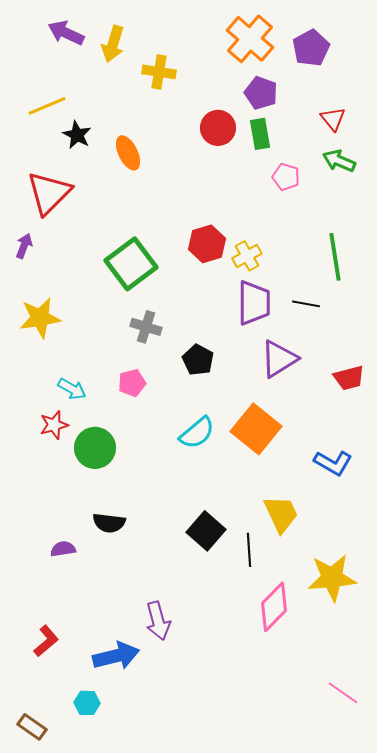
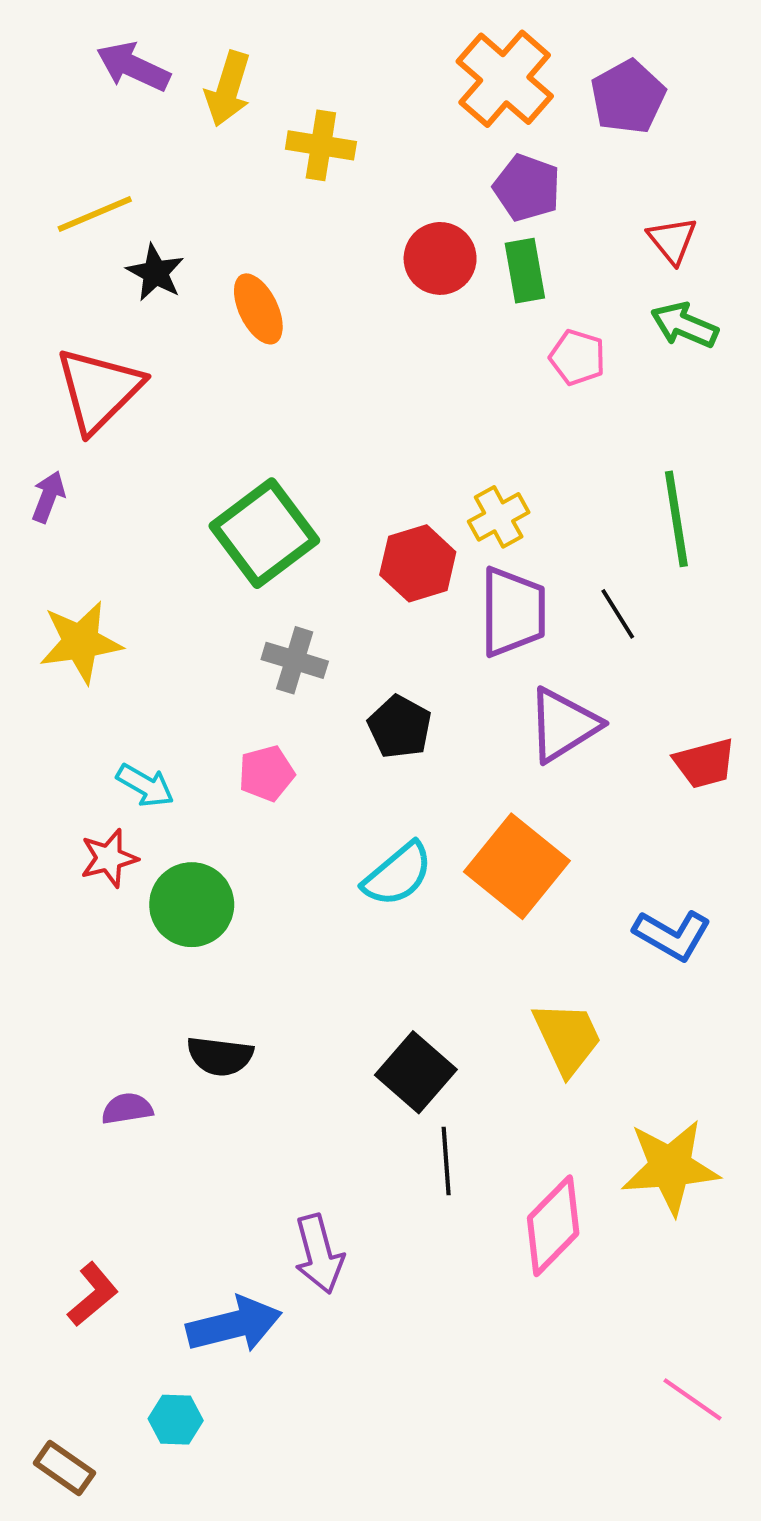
red hexagon: (207, 244) -> (418, 563), moved
black line: (306, 304) -> (618, 614), turned 48
black line: (249, 550) -> (446, 1161), moved

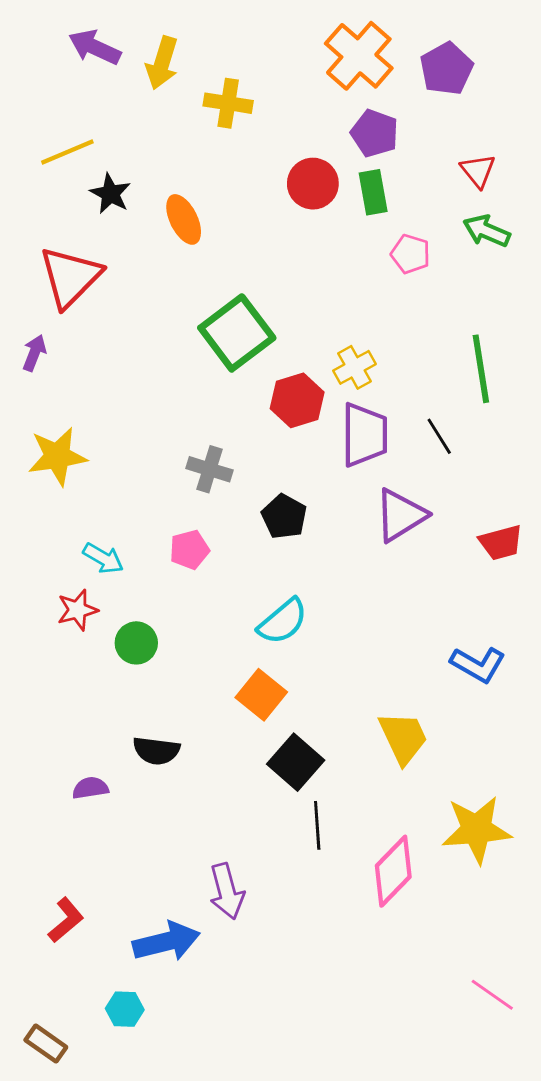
green square: (264, 533) -> (237, 333), moved
orange square: (517, 866) -> (261, 695), moved, size x0.7
green circle: (192, 905) -> (136, 643), size x0.7

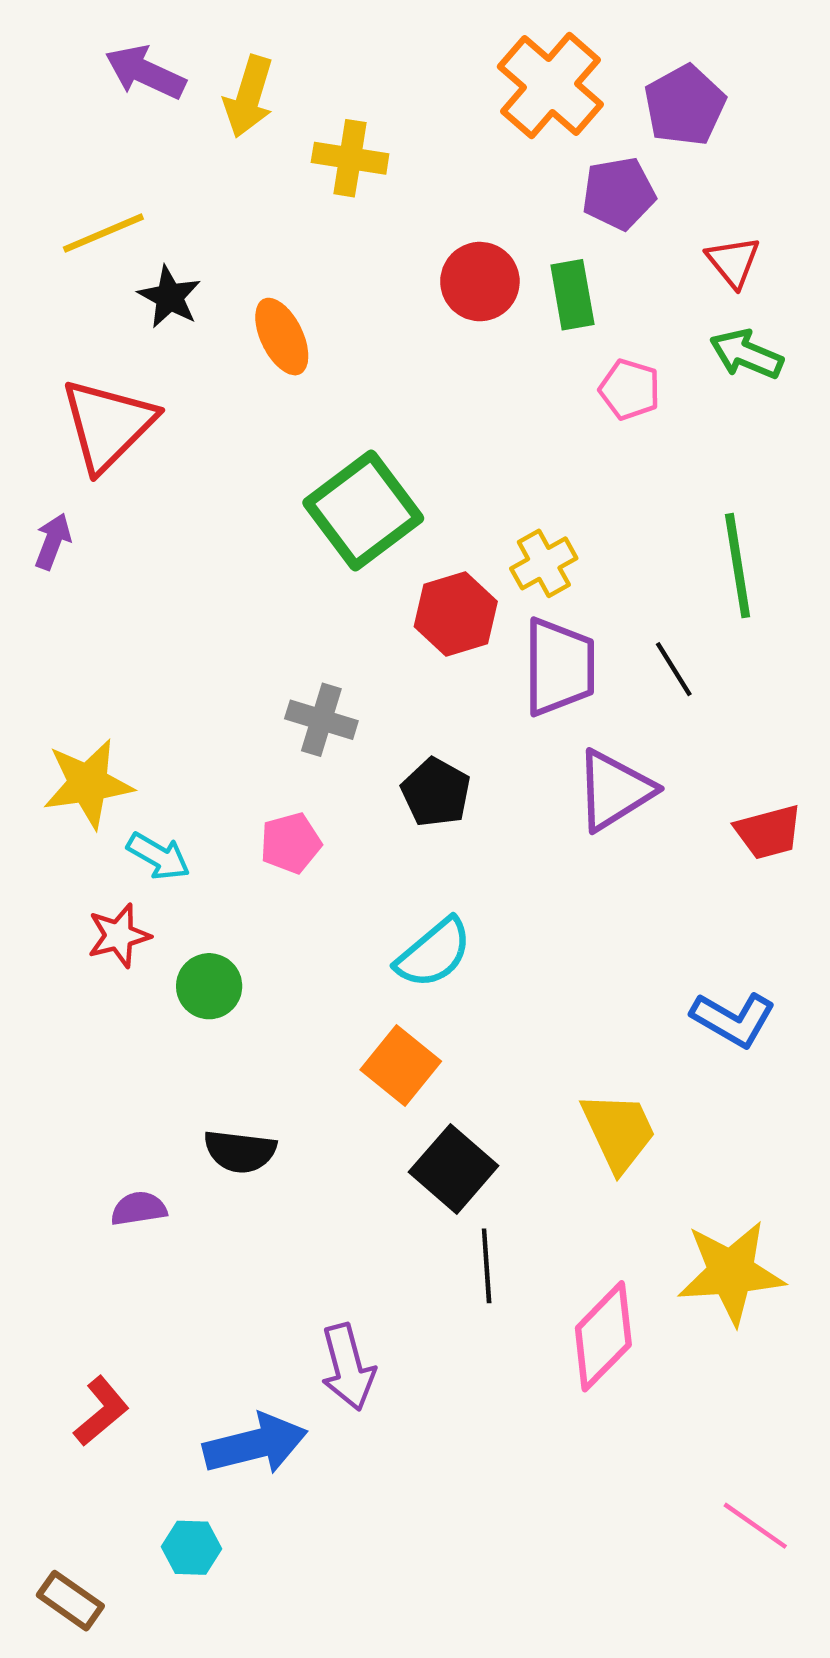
purple pentagon: (375, 133) -> (619, 193), moved, turned -30
yellow star: (57, 456) -> (88, 784), moved

